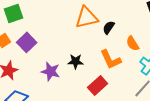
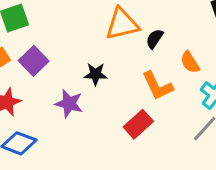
black star: (76, 61) -> (96, 74), moved

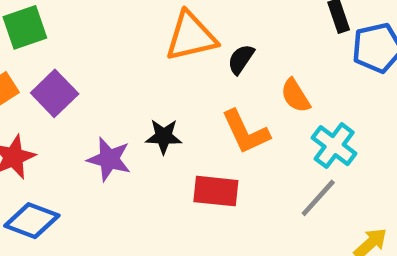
black star: (96, 74) -> (164, 137), moved
red rectangle: (138, 124) -> (216, 191), turned 48

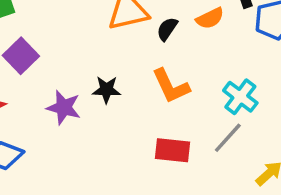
orange semicircle: (295, 96) -> (210, 18), moved, turned -84
red rectangle: (216, 191) -> (173, 150), moved

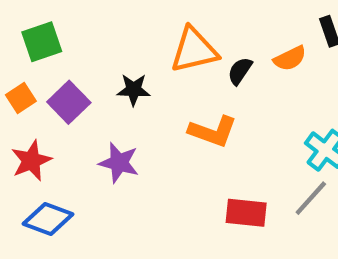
orange L-shape: (171, 86) -> (213, 131), moved, turned -45
black star: (107, 90) -> (133, 90), moved

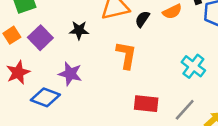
orange L-shape: (213, 131) -> (126, 55), turned -100
gray line: (311, 198) -> (185, 110), moved
blue diamond: (48, 219) -> (45, 97), moved

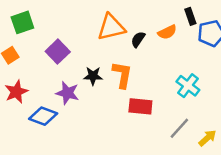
black star: (79, 30) -> (93, 76), moved
purple square: (40, 38) -> (58, 52), moved
red rectangle: (146, 104) -> (140, 106), moved

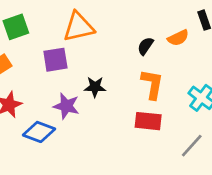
orange triangle: (111, 27) -> (79, 27), moved
purple square: (58, 52) -> (55, 60), turned 35
orange L-shape: (122, 75) -> (152, 84), moved

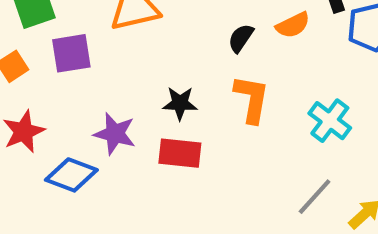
purple square: (55, 60) -> (71, 53), moved
black star: (95, 87) -> (180, 103), moved
red rectangle: (148, 121) -> (180, 153), moved

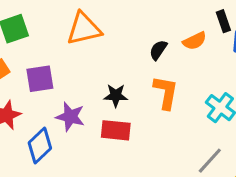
purple square: (71, 53) -> (40, 79), moved
blue diamond: (71, 175) -> (40, 145), turned -64

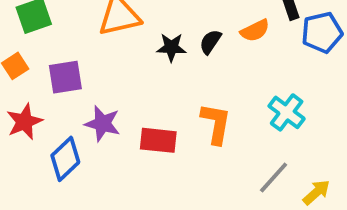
orange L-shape: (166, 92) -> (216, 124), moved
black star: (116, 95) -> (171, 47), moved

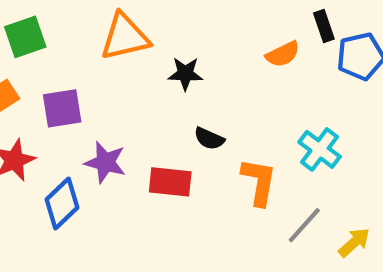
black semicircle: (210, 42) -> (209, 139), moved, turned -100
orange L-shape: (216, 124) -> (259, 182), moved

